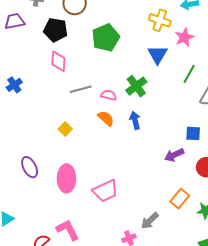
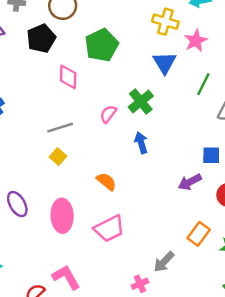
black pentagon: (56, 30) -> (41, 38), turned -30
pink diamond: (58, 61) -> (68, 77), moved
gray line: (81, 89) -> (60, 128), moved
pink semicircle: (109, 95) -> (108, 114), turned -63
orange semicircle: (106, 118) -> (106, 182), moved

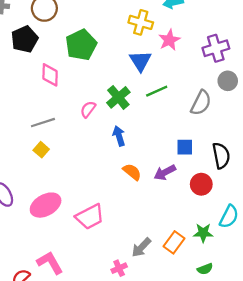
green line: (203, 84) -> (157, 91), moved, turned 40
orange semicircle: (106, 182) -> (132, 172), moved
pink ellipse: (62, 216) -> (46, 205), turned 64
orange rectangle: (199, 234) -> (174, 242), moved

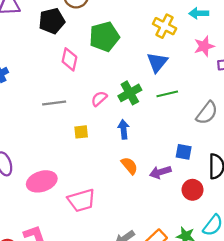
pink star: (169, 40) -> (204, 46), moved
yellow square: (41, 150) -> (81, 132), moved, turned 32

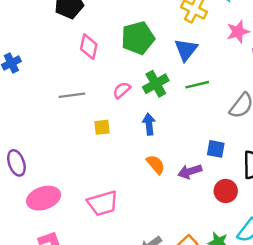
green pentagon: (104, 37) -> (138, 38), moved
pink ellipse: (42, 181) -> (44, 198), moved

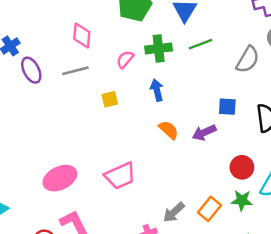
pink diamond: (89, 47) -> (82, 35), moved
green cross: (156, 84) -> (159, 48), turned 30
purple ellipse: (16, 163) -> (31, 70), moved
red circle: (226, 191) -> (242, 167), moved

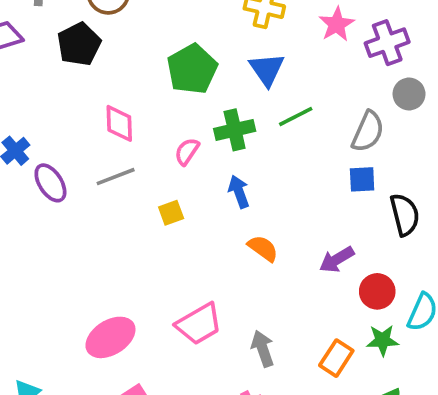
blue square: (227, 107) -> (362, 179), moved
purple arrow: (204, 133) -> (337, 260), moved
gray arrow: (174, 212) -> (263, 349), moved, turned 120

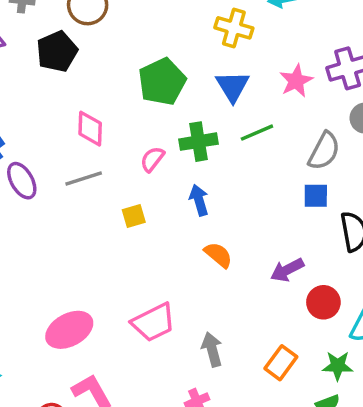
pink star: (337, 24) -> (296, 81), moved
green star: (382, 340) -> (338, 366), moved

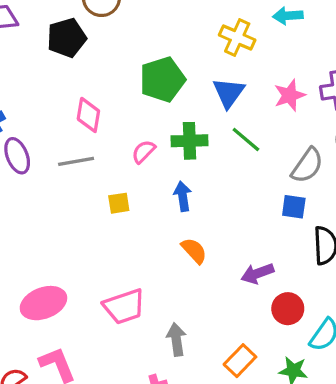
green line: (257, 133) -> (246, 140), turned 56

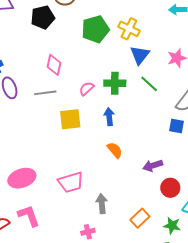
yellow cross: (237, 37) -> (129, 29), moved
green pentagon: (162, 80) -> (95, 29), moved
yellow square: (119, 203) -> (70, 119), size x1.6

